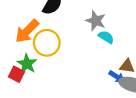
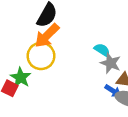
gray star: (96, 21) -> (111, 63), moved
orange arrow: (27, 31) -> (47, 36), moved

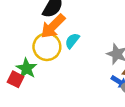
cyan semicircle: (102, 50) -> (72, 41), moved, turned -84

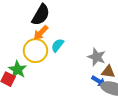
orange arrow: (53, 26) -> (41, 33), size x0.7

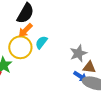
gray star: (97, 57) -> (78, 53), turned 30

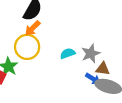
cyan semicircle: (41, 42) -> (68, 54), moved, turned 32

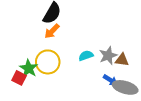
yellow circle: (27, 47) -> (48, 62), moved
brown triangle: (103, 69) -> (122, 60), moved

